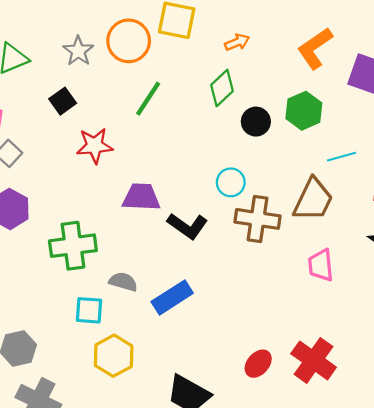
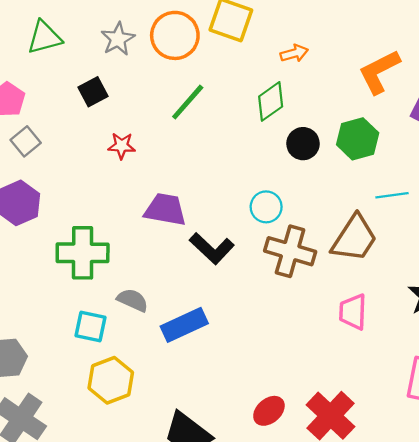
red star: (95, 146) -> (122, 146), size x0.7

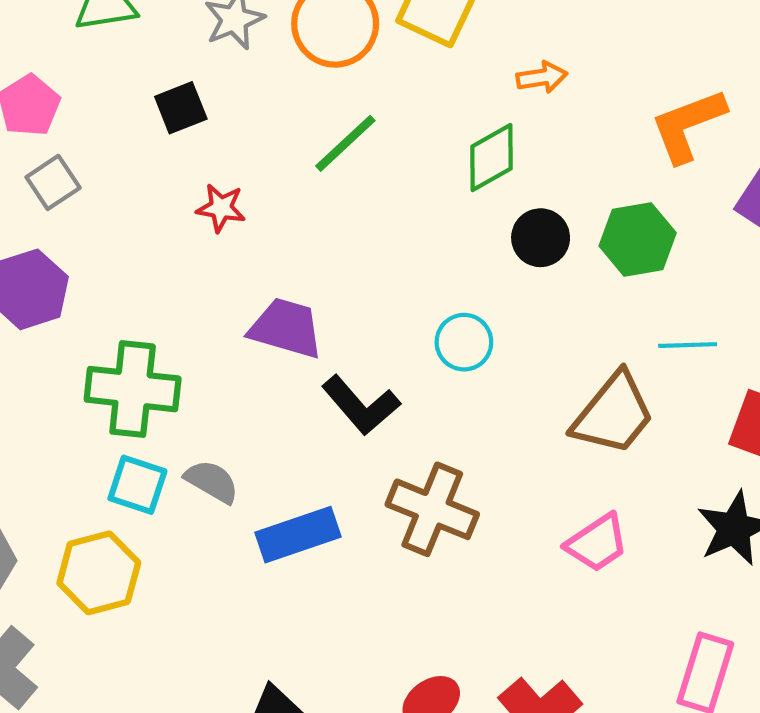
brown cross: (290, 251) -> (432, 509), moved
pink trapezoid: (353, 312) -> (597, 543), turned -132
cyan square: (91, 326) -> (137, 485), moved
yellow hexagon: (111, 380) -> (99, 573), moved

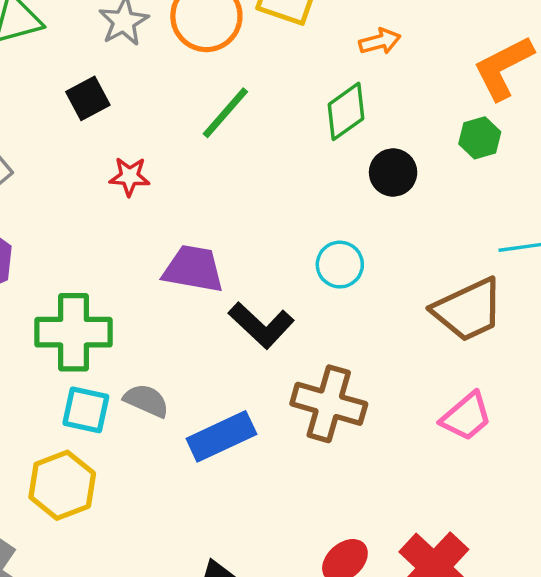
green hexagon: (638, 239) -> (480, 138), moved, size x0.7
brown trapezoid: (613, 414) -> (468, 310), turned 32

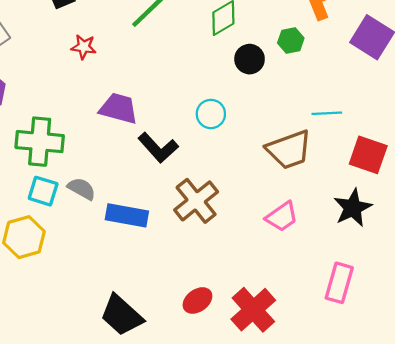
green hexagon: (480, 138) -> (291, 41), moved
brown cross: (329, 404) -> (196, 201), turned 30
blue rectangle: (221, 436) -> (127, 215), turned 30

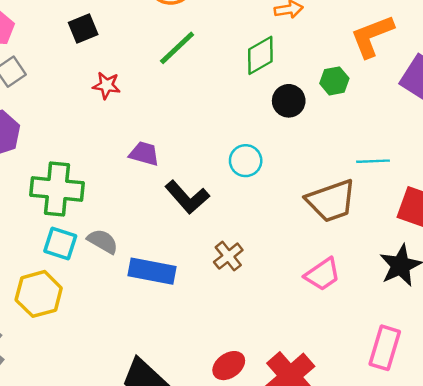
purple trapezoid: (119, 108) -> (144, 154), size x0.7
brown cross: (196, 201) -> (228, 256), size x0.6

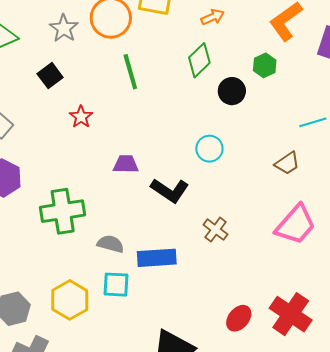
green line: (177, 48) -> (130, 72), turned -48
red star: (106, 85) -> (81, 117), turned -30
brown trapezoid: (331, 201) -> (287, 163), size x0.6
cyan square: (60, 244) -> (116, 285), moved
pink trapezoid: (322, 274) -> (296, 225), size x1.4

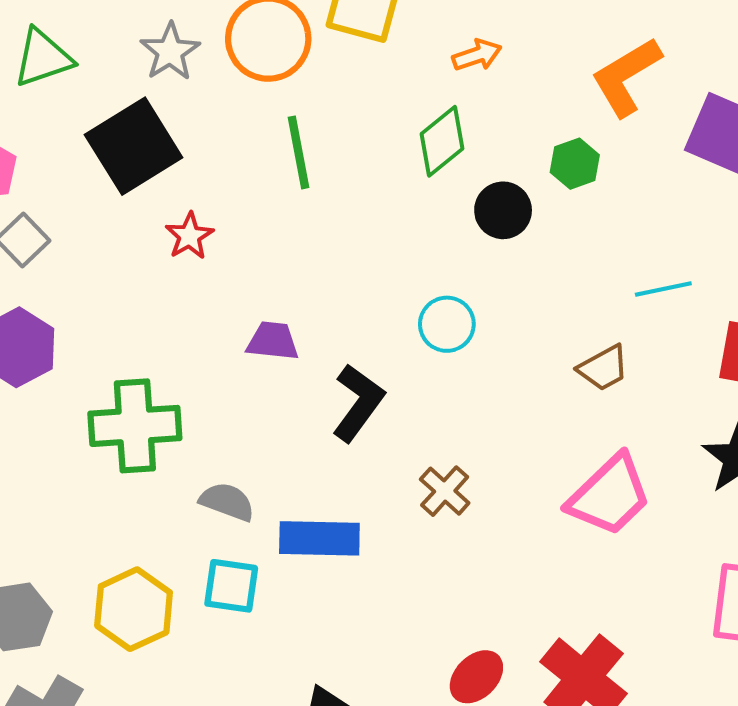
black square: (50, 76) -> (134, 146), size x1.8
black L-shape: (170, 190) -> (358, 403), turned -93

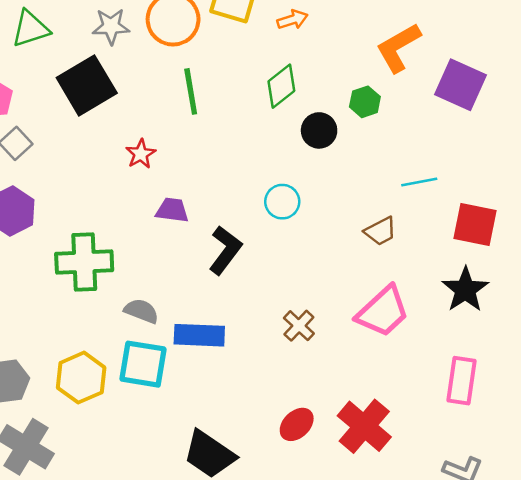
gray star: (170, 52) -> (111, 26), turned 30
orange arrow: (477, 55) -> (292, 20), moved
red star: (189, 236) -> (141, 154), moved
brown cross: (445, 491) -> (299, 326), moved
cyan square: (231, 586) -> (143, 364), size x1.4

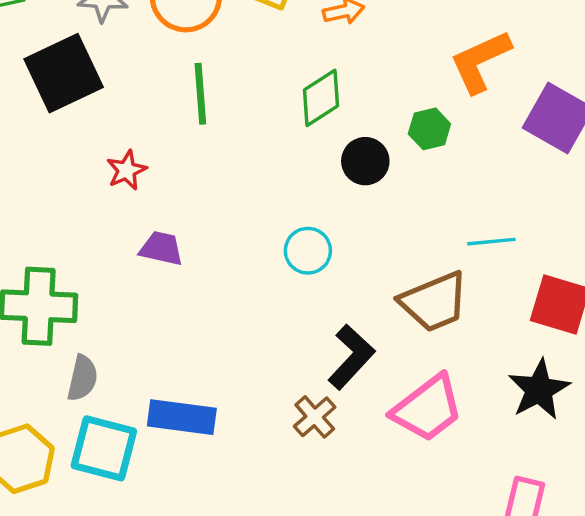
brown trapezoid: (380, 231) -> (434, 302), size x1.6
black L-shape: (225, 250) -> (351, 357), moved
gray semicircle: (141, 311) -> (82, 378), moved, turned 76

